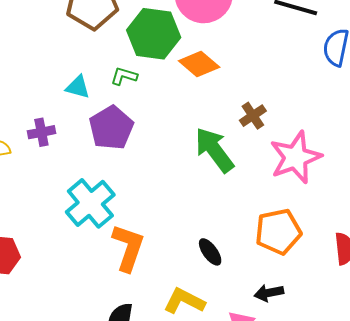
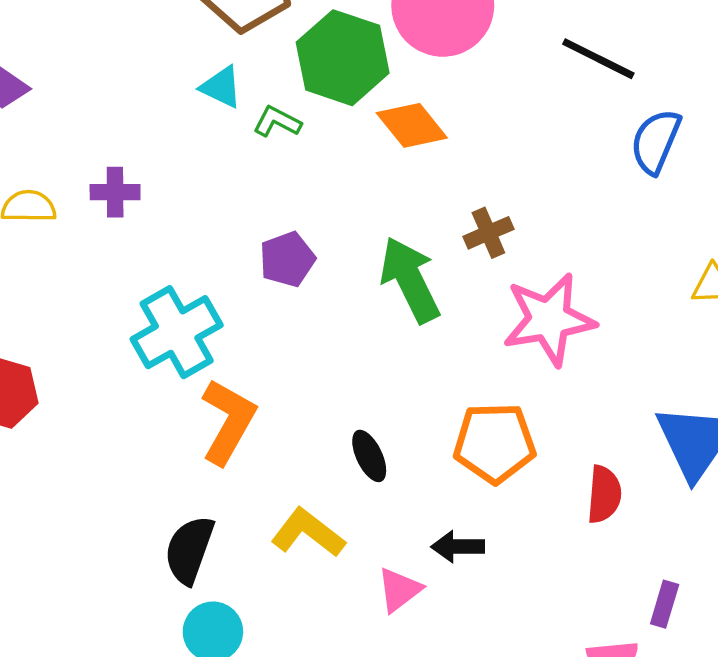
cyan triangle: (78, 87) -> (221, 87), moved
purple pentagon: (111, 128) -> (287, 259), moved, size x0.7

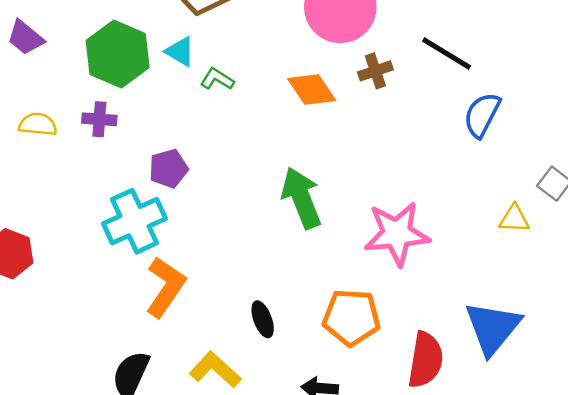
green hexagon: (343, 58) -> (118, 54), moved
brown cross: (488, 233) -> (375, 71), moved
purple pentagon: (287, 259) -> (168, 169), moved
red semicircle: (604, 494) -> (425, 360), size x1.4

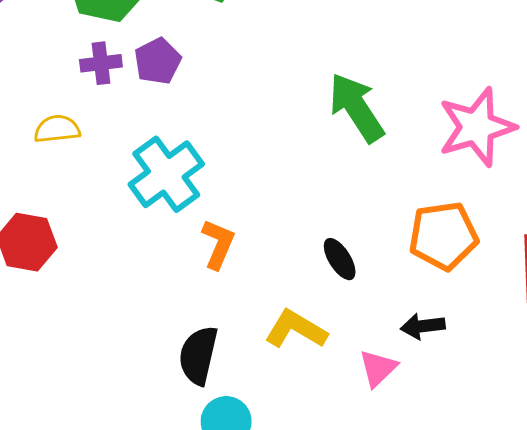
yellow semicircle: (38, 124) -> (57, 129), moved
purple pentagon: (168, 169) -> (158, 61), moved
orange L-shape: (165, 287) -> (218, 244), size x0.7

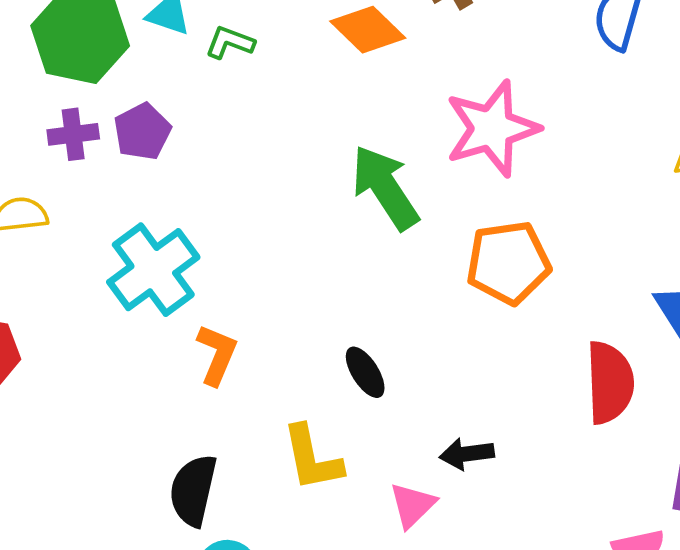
pink star: (477, 127) -> (492, 128), moved
orange pentagon: (443, 236) -> (508, 263), moved
yellow L-shape: (296, 329) -> (312, 458), turned -132

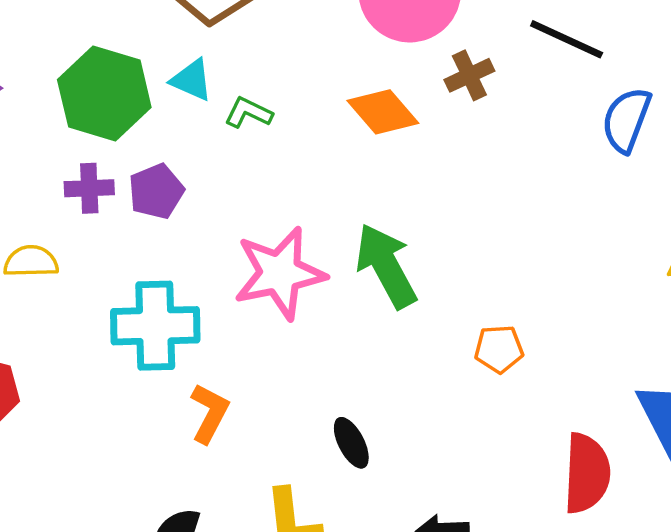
pink star: (492, 128) -> (280, 273), moved
orange pentagon: (508, 263) -> (499, 349), size x0.6
cyan cross: (153, 270) -> (155, 326), turned 30

